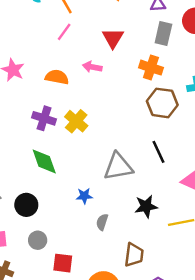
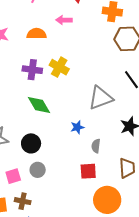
gray circle: (38, 240) -> (38, 170), moved
red square: (63, 263) -> (88, 171), moved

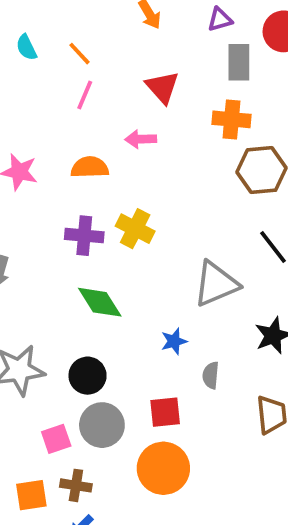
gray circle: (38, 170) -> (102, 425), size x1.5
red square: (88, 171) -> (165, 412), moved
orange circle: (107, 200) -> (163, 468), moved

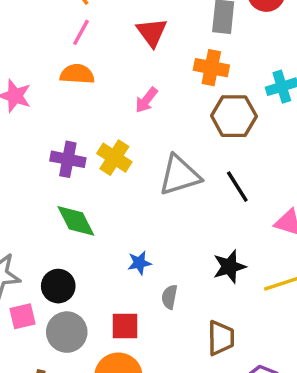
pink arrow: (141, 139) -> (146, 100), moved, turned -56
orange semicircle: (90, 167) -> (77, 74), moved
gray triangle: (216, 284) -> (180, 175), moved
pink square: (56, 439) -> (22, 316), moved

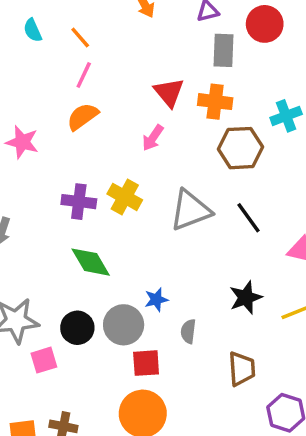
red triangle: (152, 32) -> (169, 92), moved
orange semicircle: (77, 74) -> (83, 117), turned -36
gray circle: (67, 332) -> (124, 325), moved

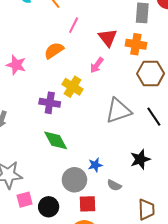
pink line: (84, 75) -> (74, 25), moved
yellow cross: (125, 197) -> (72, 87), moved
black star: (246, 297) -> (140, 159), moved
black circle: (77, 328) -> (49, 207), moved
gray semicircle: (188, 331) -> (114, 185), turned -72

